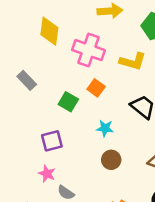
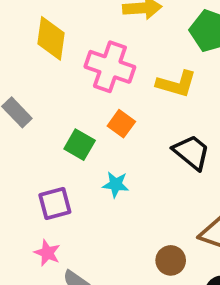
cyan star: (105, 128) -> (116, 184), moved
brown circle: (111, 160) -> (171, 260), moved

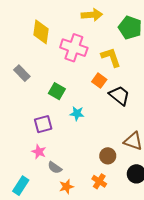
yellow L-shape: (176, 84) -> (111, 57), turned -125
orange square: (121, 124) -> (99, 81), moved

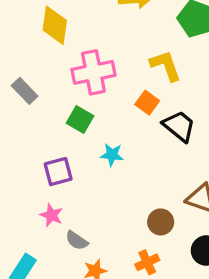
pink cross: (74, 48) -> (93, 72), moved, turned -30
orange cross: (99, 181) -> (147, 262), turned 32

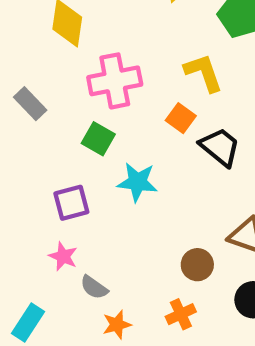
cyan star: (112, 155) -> (137, 182), size x1.4

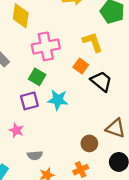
purple square: (71, 203) -> (29, 101), moved
pink star: (63, 256) -> (16, 130), moved
gray semicircle: (94, 287) -> (35, 155), turned -40

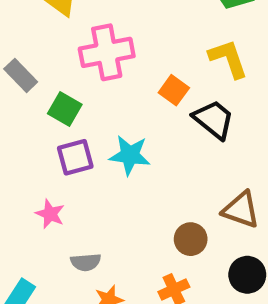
yellow L-shape: (93, 42) -> (228, 59), moved
green square: (37, 77) -> (65, 109), moved

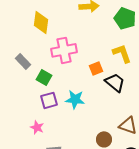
orange square: (174, 90) -> (96, 68), turned 32

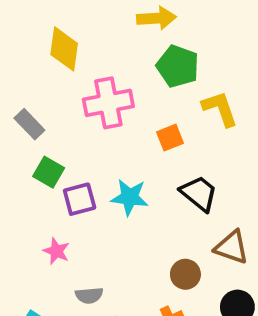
green pentagon: (125, 18) -> (178, 66), moved
green square: (44, 77) -> (49, 172), moved
black trapezoid: (115, 82) -> (199, 193), moved

